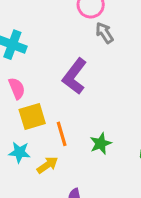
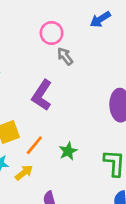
orange line: (62, 134) -> (34, 145), turned 60

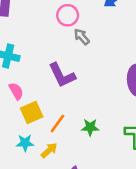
purple L-shape: (42, 95) -> (62, 75), turned -56
green star: (68, 151) -> (90, 127), turned 30

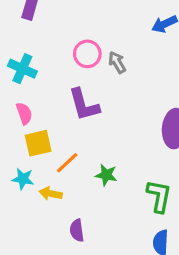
pink circle: (68, 15) -> (87, 54), moved
yellow arrow: (49, 150) -> (51, 194), turned -138

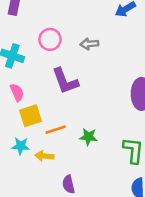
pink circle: (87, 54) -> (50, 39), moved
gray arrow: (117, 62) -> (89, 44), turned -60
orange line: (67, 163) -> (56, 130), turned 30

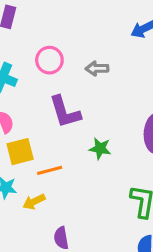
green star: (88, 137) -> (100, 149), moved
yellow arrow: (44, 156) -> (34, 202), turned -36

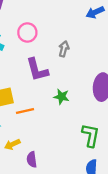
gray arrow: (97, 68) -> (64, 49), moved, turned 105
yellow arrow: (34, 202) -> (12, 144), moved

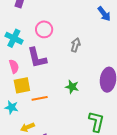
blue arrow: (95, 12) -> (104, 14), turned -105
purple L-shape: (37, 70) -> (37, 58), moved

